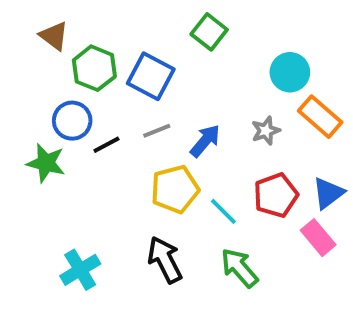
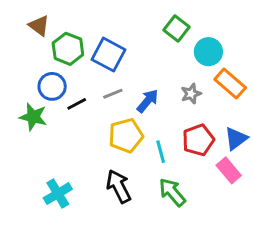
green square: (209, 32) -> (177, 29), moved
cyan line: (223, 211) -> (161, 152), turned 30

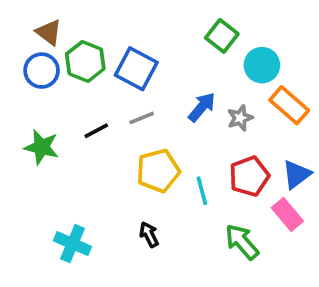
blue circle: (52, 86) -> (42, 71), moved
blue arrow: (148, 101) -> (202, 107), moved
black arrow: (119, 186) -> (149, 234), size x0.6
green arrow: (172, 192) -> (242, 242), moved
cyan cross: (58, 194) -> (73, 244), turned -36

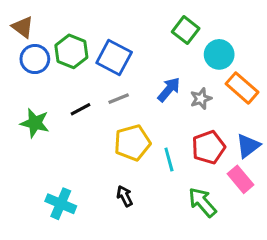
brown triangle: (49, 32) -> (23, 27), moved

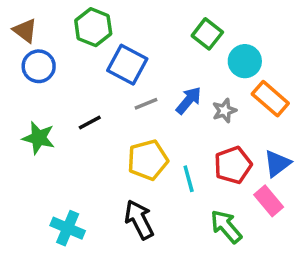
green hexagon: (71, 51) -> (93, 27), moved
gray line: (119, 99) -> (146, 104), moved
black arrow: (125, 196) -> (139, 220), size x1.6

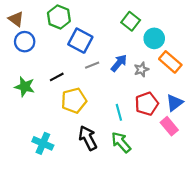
yellow pentagon: (148, 160) -> (74, 101), moved
green arrow: (226, 226) -> (121, 142), moved

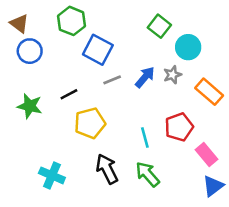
orange rectangle: (170, 62) -> (209, 92), moved
gray star: (141, 69) -> (172, 75), moved
blue triangle: (175, 103) -> (213, 186), moved

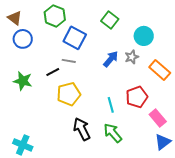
green square: (159, 26) -> (110, 20), moved
gray line: (112, 80) -> (69, 61), moved, turned 32
cyan cross: (52, 175) -> (23, 145), moved

